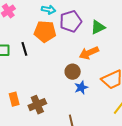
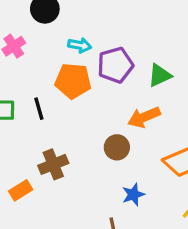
blue star: (81, 87) -> (133, 195), moved
orange rectangle: (14, 99) -> (21, 190), turned 72
brown cross: (37, 105) -> (53, 164), moved

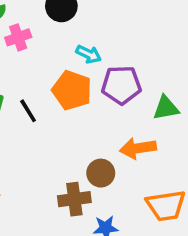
black line: (39, 109) -> (28, 111), turned -30
brown cross: (53, 164) -> (74, 199), moved

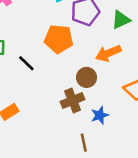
orange pentagon: (72, 90) -> (59, 39), moved
black line: (28, 111) -> (26, 63), moved

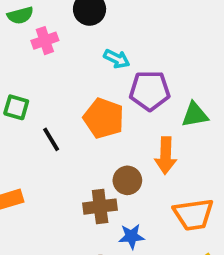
orange arrow: (108, 53) -> (166, 156), turned -80

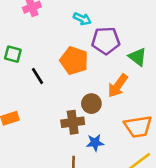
green triangle: (195, 115) -> (138, 57), turned 48
orange arrow: (166, 156) -> (118, 86), turned 35

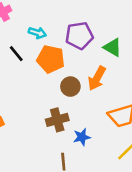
cyan arrow: (82, 19) -> (37, 33), moved
black line: (38, 76) -> (16, 54), moved
brown circle: (91, 104) -> (70, 87), moved

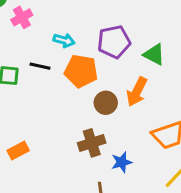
black line: (16, 54) -> (40, 66), turned -36

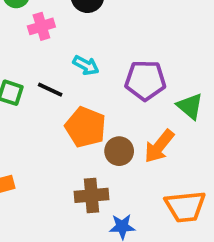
orange pentagon: (81, 71) -> (85, 127), moved

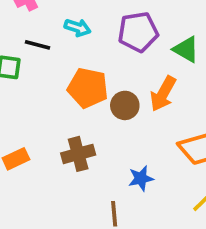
black line: (50, 90) -> (38, 45), moved
brown cross: (92, 195) -> (78, 154), moved

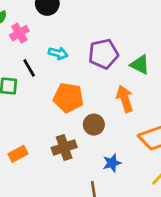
black line: (38, 45) -> (29, 68), turned 48
orange arrow: (163, 94) -> (125, 99), turned 136
brown circle: (125, 105) -> (94, 125), moved

